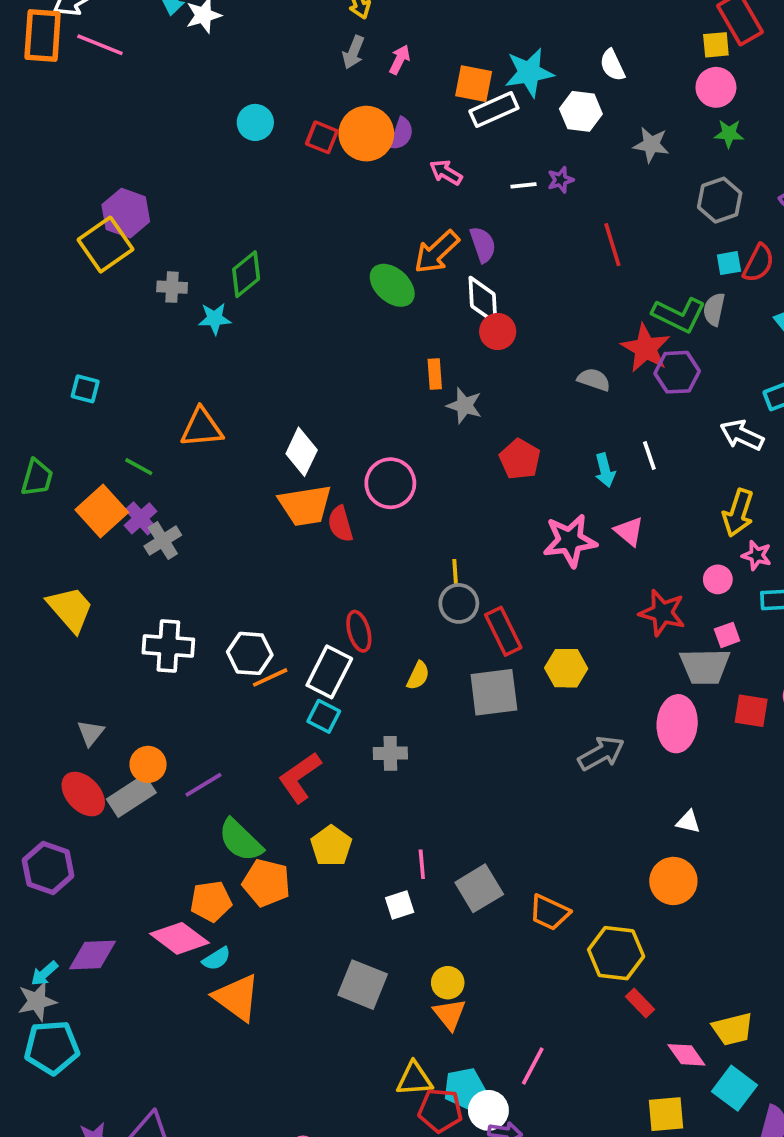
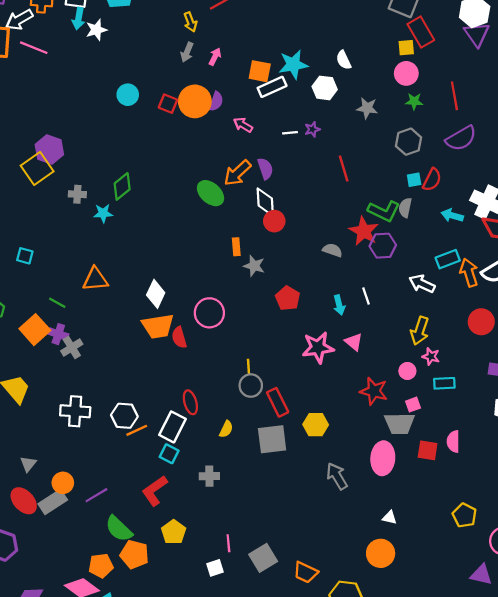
purple cross: (141, 518) -> (58, 334), turned -30
gray arrow: (601, 753) -> (337, 476), turned -92

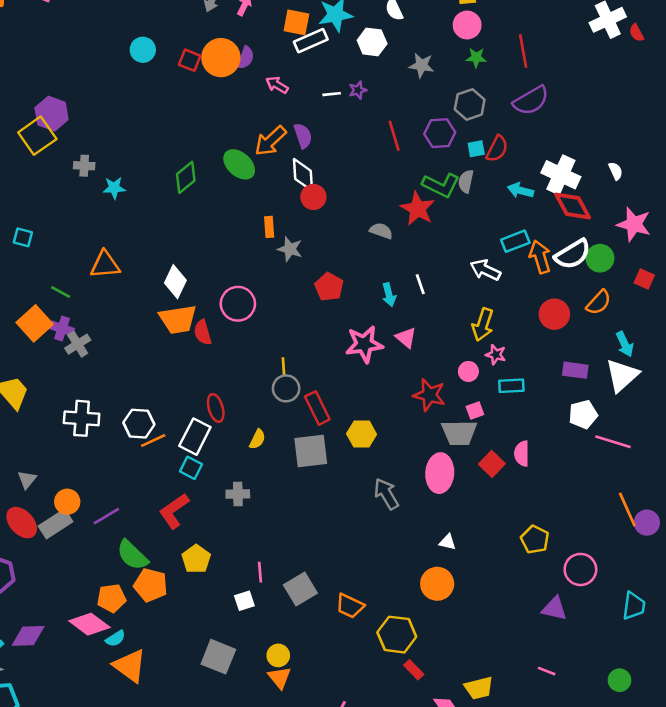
green diamond: (122, 186) -> (186, 177), moved
purple hexagon: (383, 246) -> (440, 133), moved
red square: (428, 450) -> (492, 464), turned 35

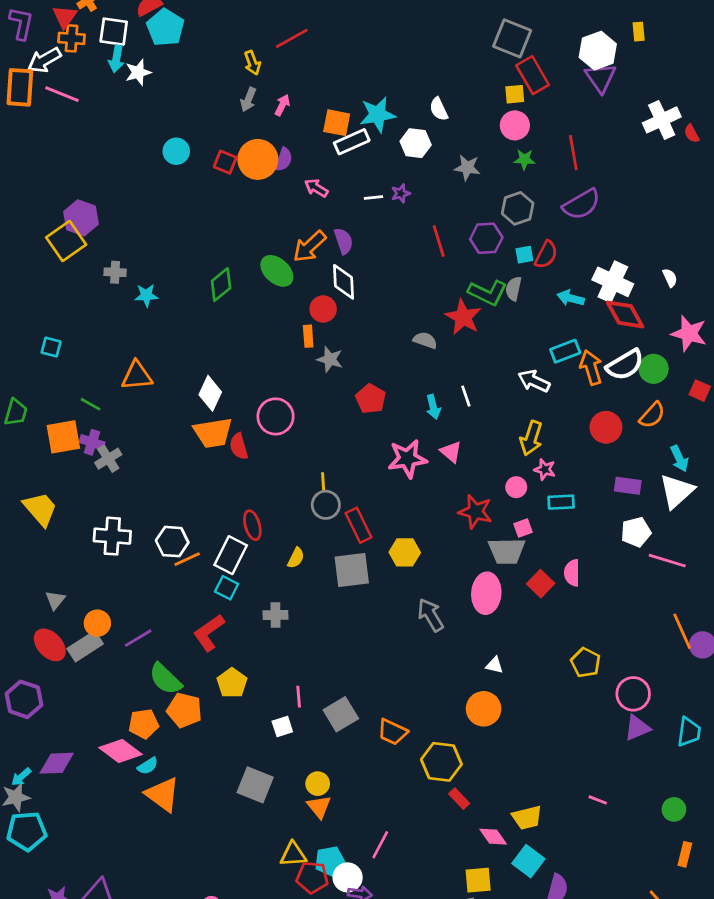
red circle: (313, 197) -> (323, 309), moved
orange square: (35, 323) -> (63, 437), turned 32
purple triangle: (554, 609) -> (637, 728), moved, turned -36

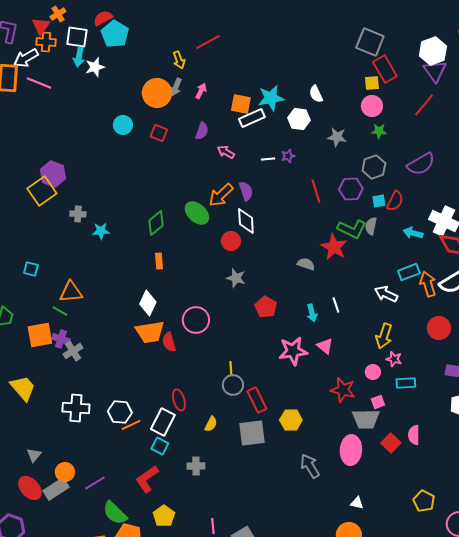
red line: (573, 153) -> (424, 105), moved, turned 50
orange circle: (258, 159) -> (157, 93), moved
orange rectangle: (308, 336) -> (159, 261), moved
orange triangle: (137, 376) -> (71, 292), moved

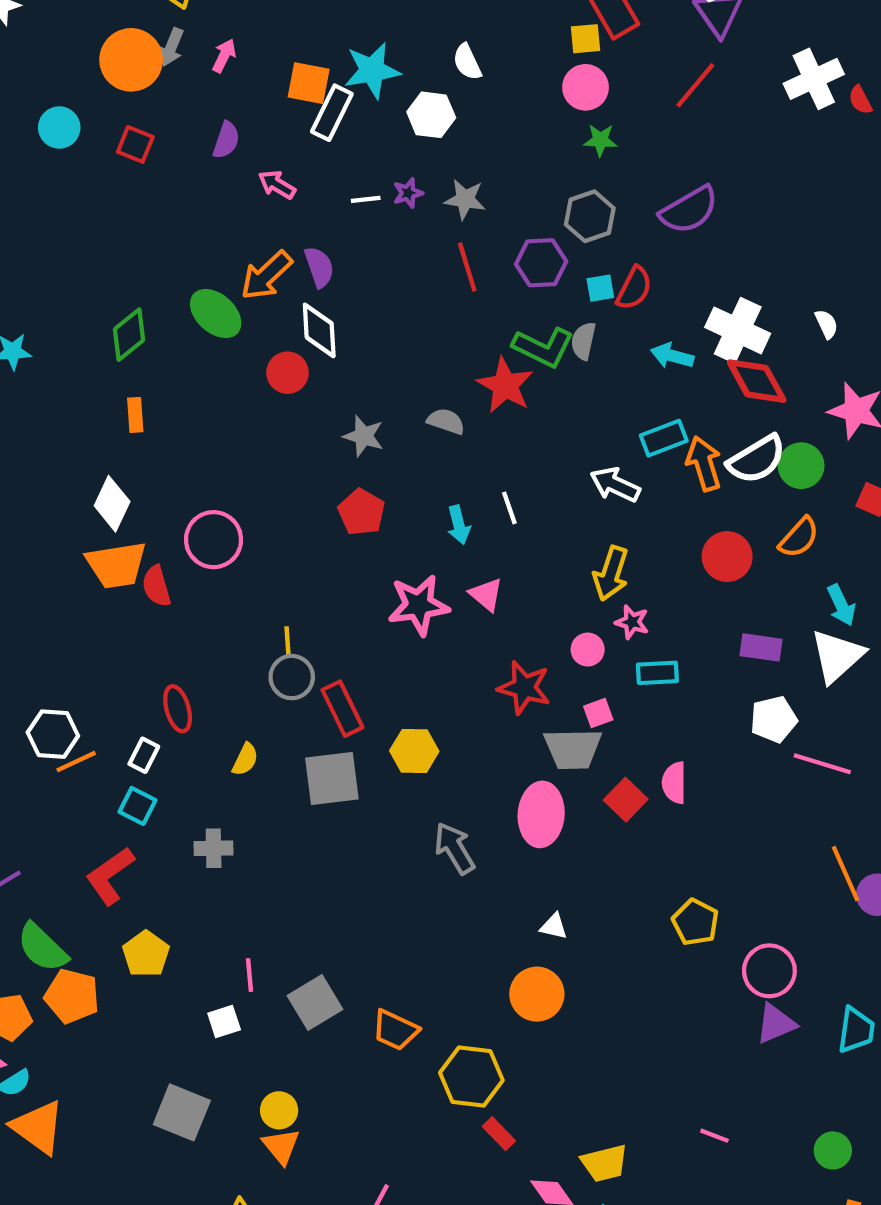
white rectangle: (252, 118) -> (332, 113), turned -40
gray star: (337, 137) -> (465, 199), moved
gray star: (236, 278) -> (364, 436), moved
white rectangle: (163, 422) -> (144, 755), size x0.6

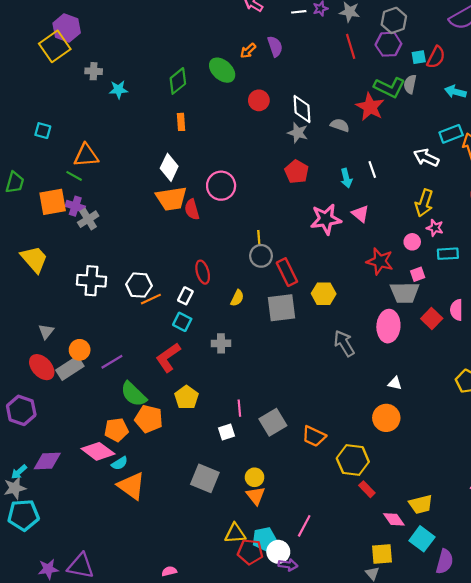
gray hexagon: (590, 216) -> (394, 20), moved
orange arrow: (266, 275) -> (248, 51), size x0.6
white diamond: (319, 330) -> (302, 109), moved

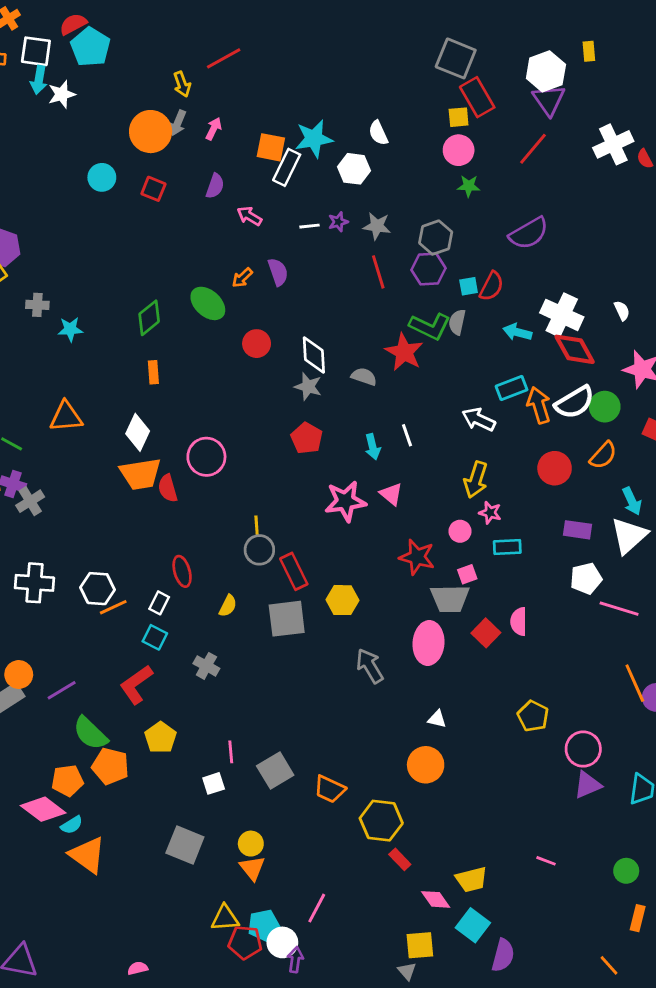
orange triangle: (86, 155) -> (66, 417), moved
gray cross: (221, 343) -> (206, 666), turned 30
purple arrow: (288, 565) -> (295, 960), turned -90

